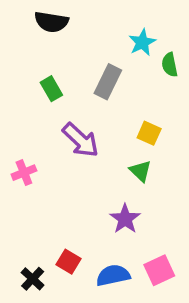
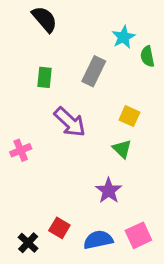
black semicircle: (51, 22) -> (44, 19), turned -140
green rectangle: (51, 89) -> (44, 77), turned 36

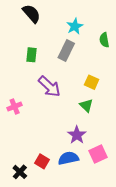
cyan star: (124, 37) -> (75, 26), moved
pink square: (138, 235) -> (98, 154), moved
blue semicircle: (98, 240) -> (68, 158), moved

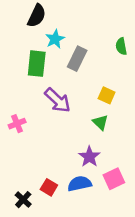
black semicircle: (31, 14) -> (37, 16), turned 66
cyan star: (75, 26) -> (55, 39), moved
green rectangle: (31, 55) -> (37, 64), size x1.5

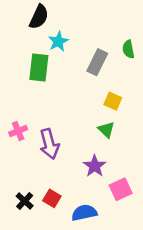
gray rectangle: (77, 59) -> (97, 62), moved
purple arrow: (57, 100) -> (49, 144), moved, turned 32
blue semicircle: (80, 184) -> (84, 213), moved
black cross: (23, 200) -> (25, 201), moved

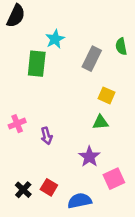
black semicircle: (39, 17) -> (16, 16), moved
green triangle: (106, 130) -> (100, 122), turned -49
purple arrow: (49, 144) -> (46, 136), size x0.6

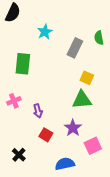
green rectangle: (37, 64) -> (23, 64), moved
green triangle: (100, 122) -> (82, 100), size x1.5
red square: (49, 187) -> (46, 135), moved

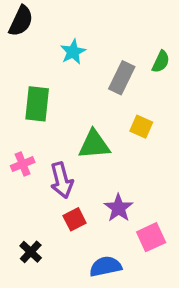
green semicircle: (99, 38) -> (161, 62), turned -144
green triangle: (82, 100) -> (94, 145), moved
purple arrow: (38, 111) -> (62, 180), size x1.5
red square: (46, 135) -> (75, 219), turned 32

